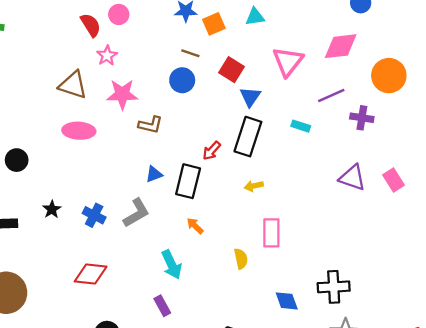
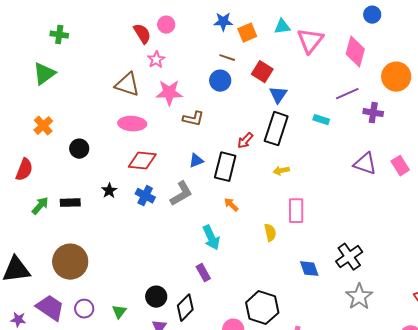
pink diamond: (341, 46) -> (355, 52), turned -68
pink triangle: (288, 61) -> (310, 41), moved
red diamond: (91, 274) -> (142, 161), moved
black cross: (334, 287) -> (349, 257), turned -32

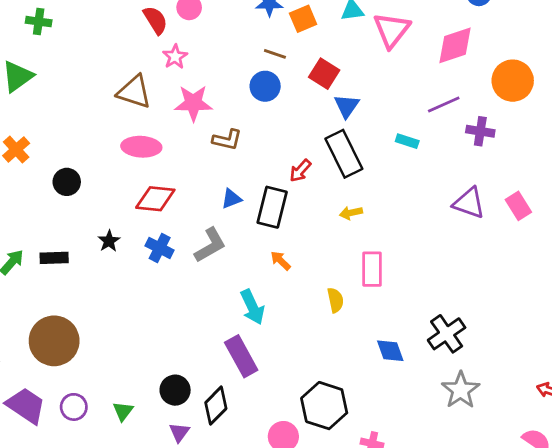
pink diamond: (355, 52) -> (455, 45), turned 56
black rectangle: (276, 129) -> (344, 154), turned -44
purple rectangle: (203, 273) -> (241, 356), size x1.6

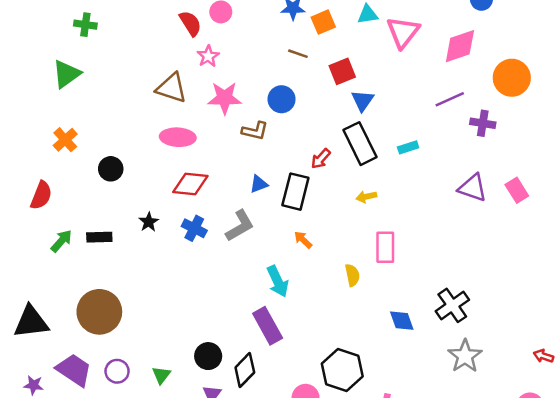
red square: (324, 74) -> (342, 71), turned 36
blue circle: (265, 86) -> (282, 99), moved
cyan rectangle: (407, 141) -> (408, 147), moved, turned -36

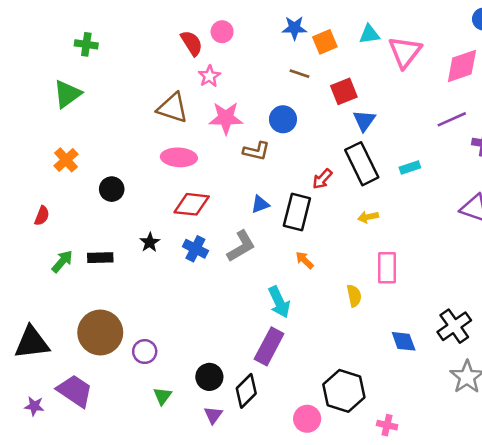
red semicircle: (41, 195) -> (42, 216), size x0.7
purple rectangle: (268, 326) -> (269, 346), turned 57
purple circle: (117, 371) -> (145, 352), moved

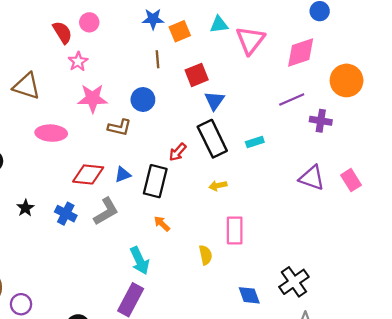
brown line: (299, 74) -> (157, 59), turned 66
brown triangle: (173, 108) -> (27, 86), moved
red diamond: (192, 204) -> (88, 174), moved

